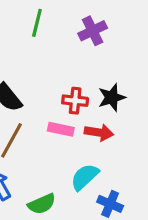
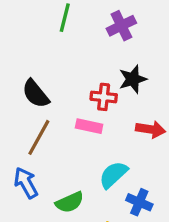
black star: (112, 97) -> (133, 79), moved
red arrow: (99, 132) -> (151, 129), moved

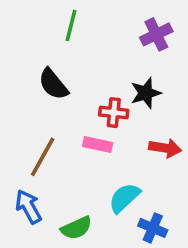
purple cross: (121, 26) -> (156, 34), moved
black semicircle: (36, 94) -> (53, 84), moved

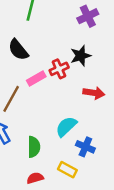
red cross: (114, 113) -> (59, 69), turned -30
pink rectangle: (98, 145) -> (36, 79), moved, turned -42
green semicircle: (76, 228) -> (34, 147), turned -66

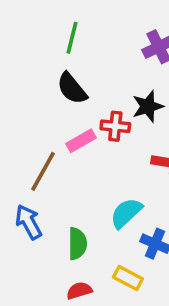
black semicircle: (18, 50) -> (72, 88), moved
red cross: (59, 69) -> (115, 126), turned 30

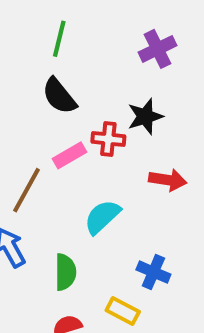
cyan semicircle: (126, 213) -> (102, 217), moved

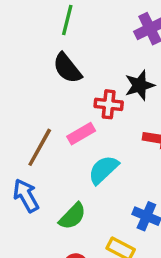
pink rectangle: (69, 155) -> (81, 134), moved
green semicircle: (65, 272) -> (72, 216), turned 44

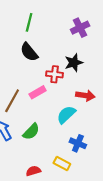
cyan semicircle: (103, 170) -> (66, 115), moved
green semicircle: (72, 216) -> (31, 132), moved

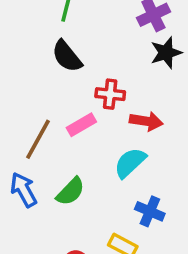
black star: (74, 63) -> (166, 53), moved
red arrow: (85, 96) -> (146, 121), moved

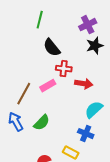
black semicircle: (67, 56) -> (52, 48), moved
cyan semicircle: (130, 163) -> (94, 110), moved

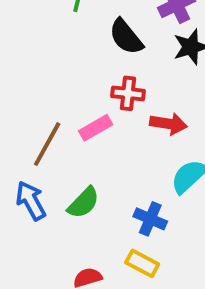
black semicircle: (52, 48) -> (126, 37), moved
blue cross: (86, 134) -> (150, 219), moved

